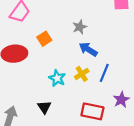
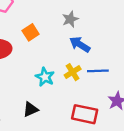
blue line: (104, 73) -> (98, 71), turned 66
black triangle: (44, 107) -> (31, 109), turned 40

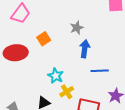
blue arrow: (80, 44) -> (85, 49), turned 66
yellow cross: (73, 72) -> (67, 92), moved

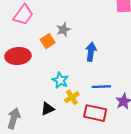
gray star: (77, 28) -> (63, 30), moved
blue line: (100, 71) -> (101, 87), moved

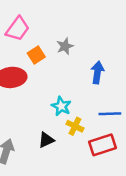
orange square: (48, 41) -> (36, 55), moved
yellow cross: (72, 97) -> (75, 126), turned -32
red rectangle: (95, 113) -> (102, 145), turned -30

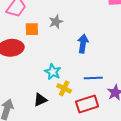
orange square: (36, 55) -> (32, 29), turned 32

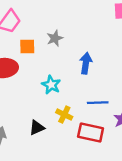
cyan star: (53, 72) -> (51, 85), moved
red rectangle: (87, 104) -> (91, 132), turned 30

